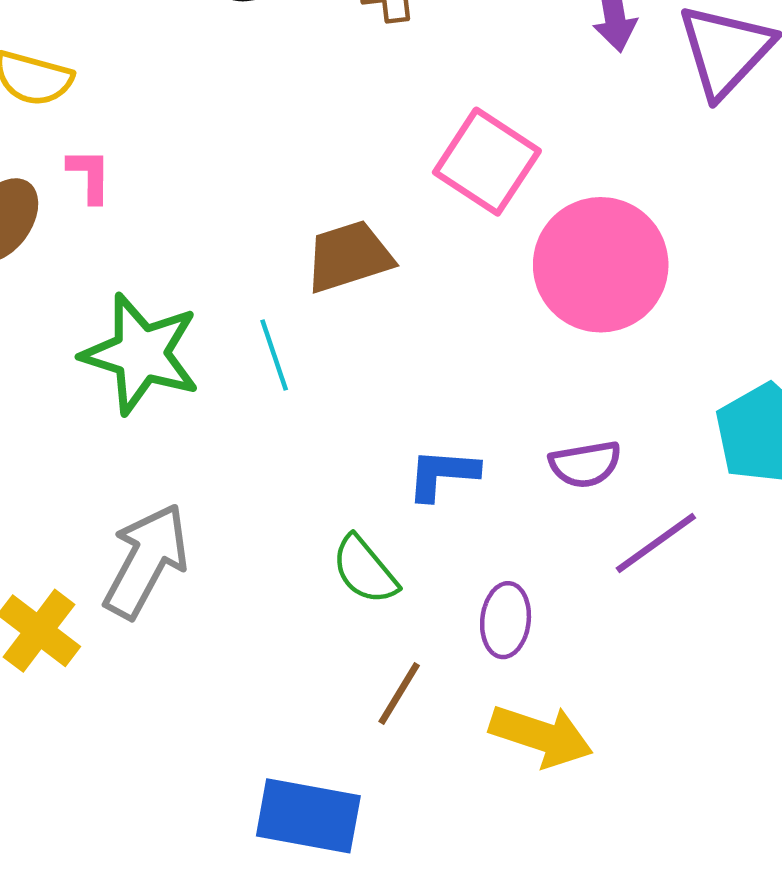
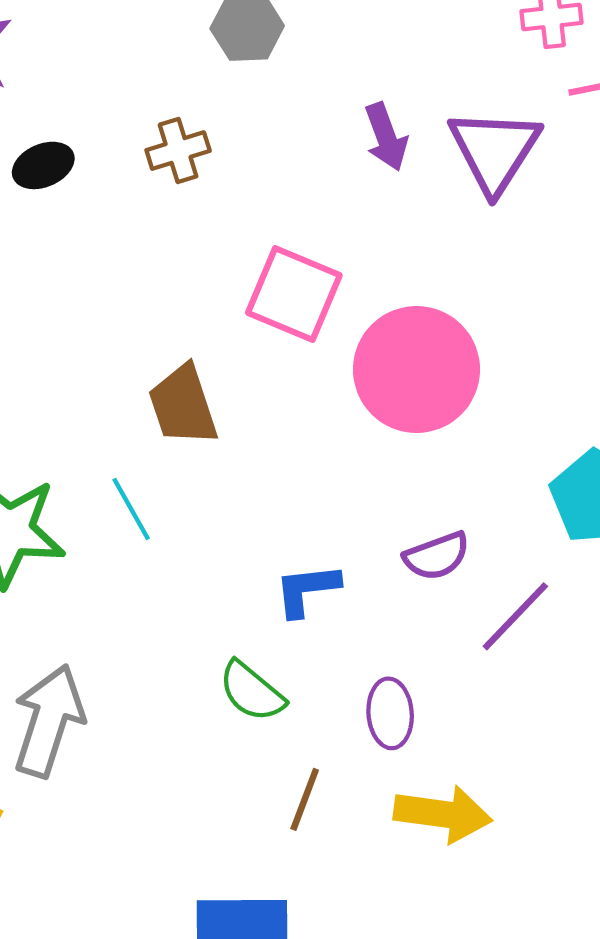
brown trapezoid: (349, 257) -> (183, 405), turned -80

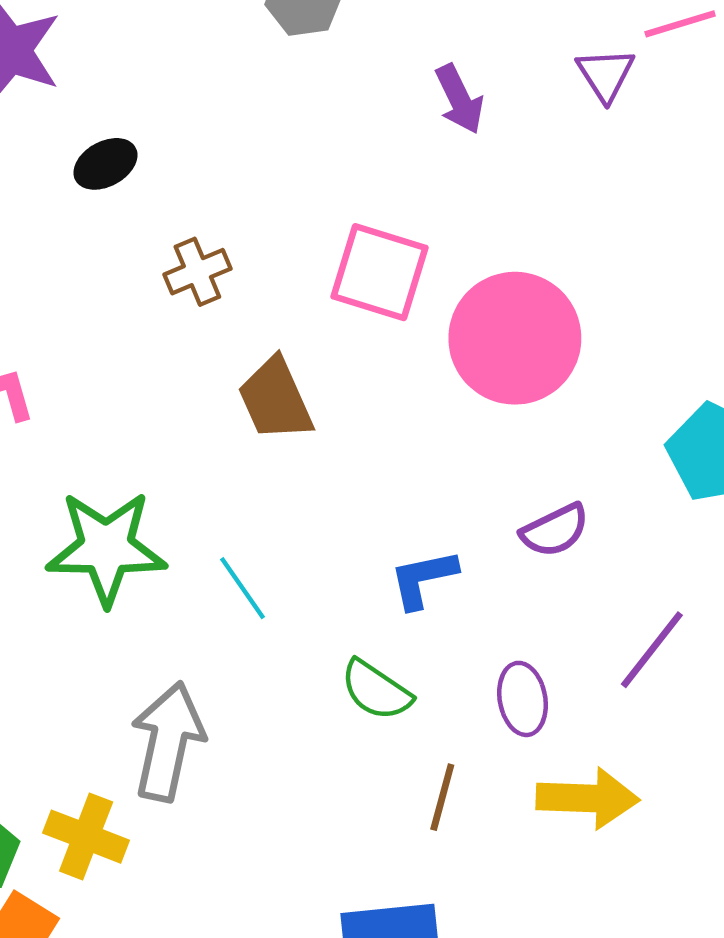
purple triangle: (494, 150) -> (606, 74), moved, size x0.6
brown cross: (178, 151) -> (197, 272), moved
cyan line: (131, 509) -> (242, 588), moved
purple line: (515, 616) -> (652, 650), moved

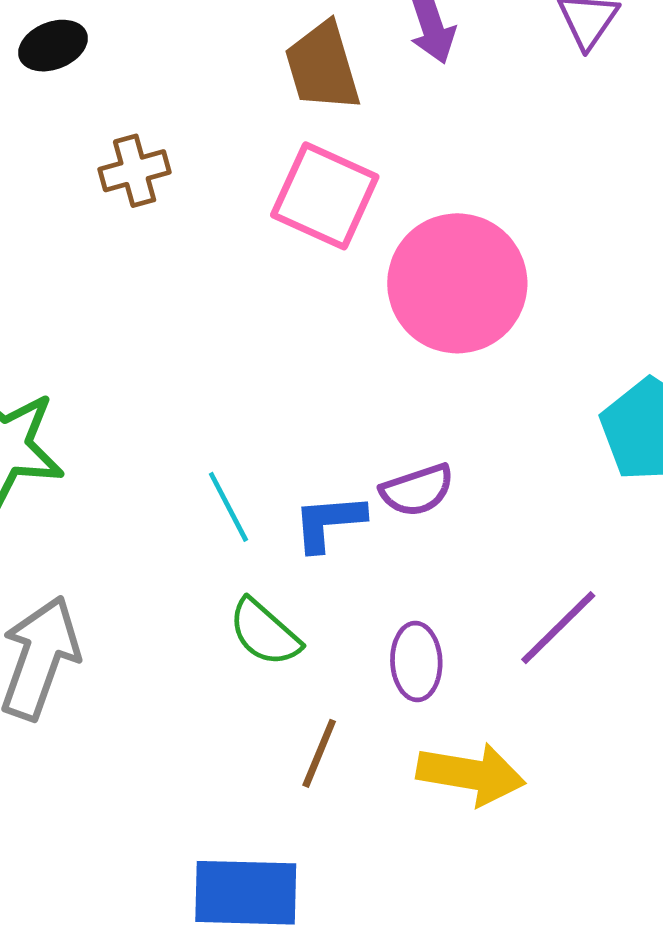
brown trapezoid: (275, 399) -> (323, 67), moved
purple semicircle: (555, 530) -> (417, 490), moved
cyan line: (242, 588) -> (228, 507), moved

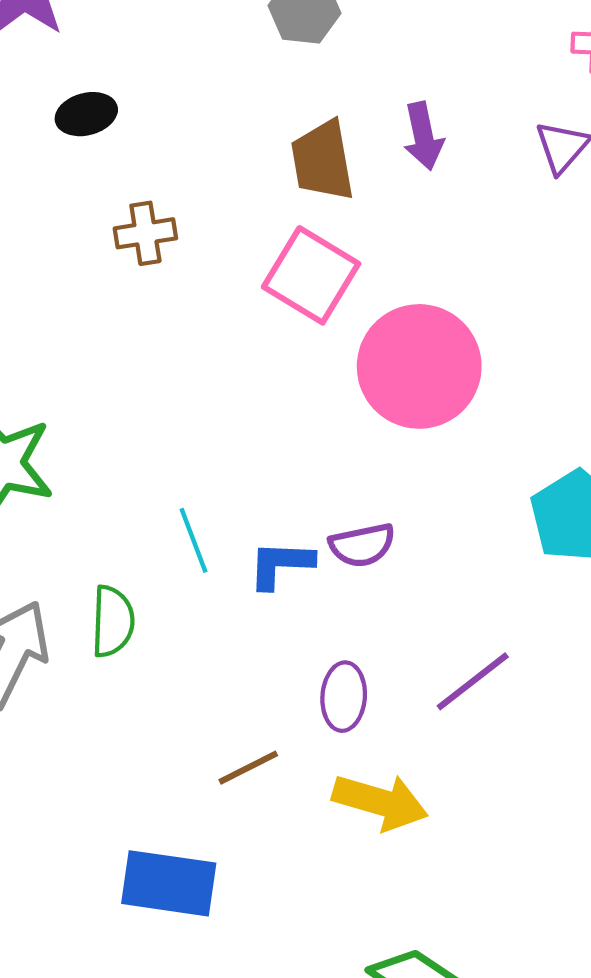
green semicircle: (264, 633) -> (113, 621), moved, turned -136
brown line: (319, 753) -> (248, 768), turned 34

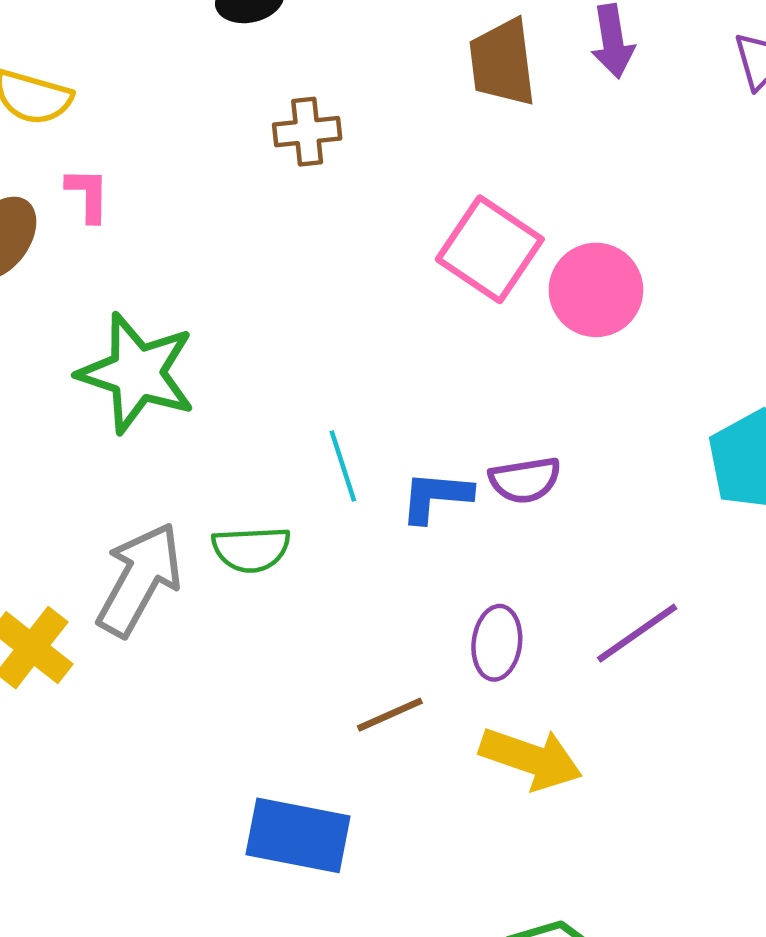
pink square: (311, 275) -> (490, 249), moved
pink circle: (419, 366) -> (596, 290), size x0.7
green semicircle: (113, 621) -> (251, 549), turned 82

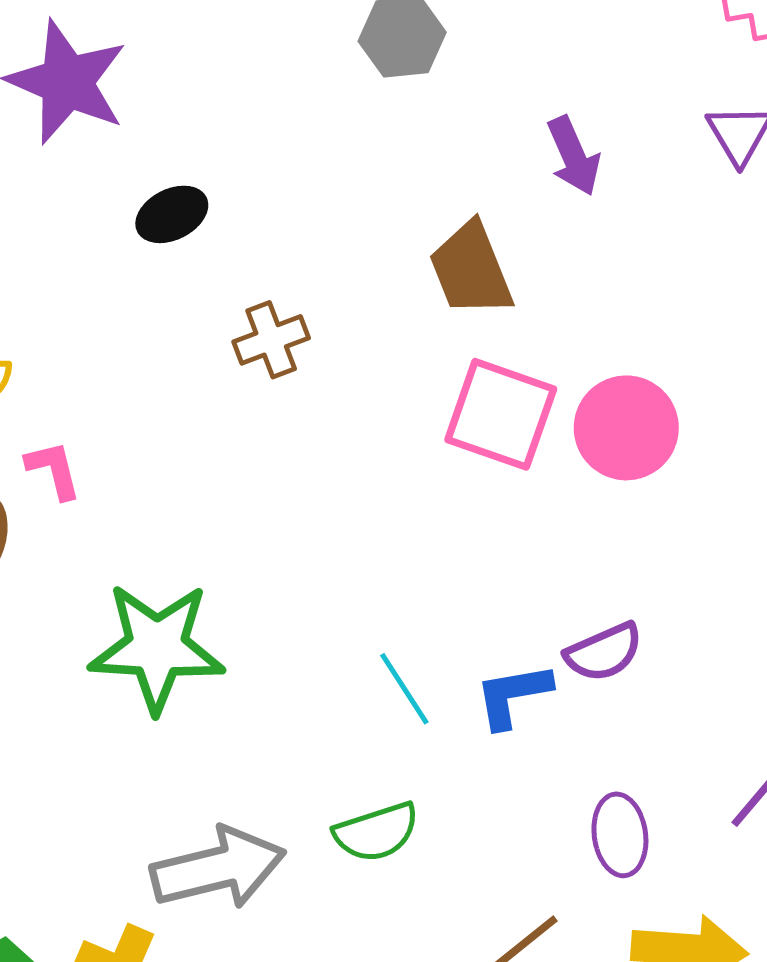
brown trapezoid: (502, 62) -> (471, 269), moved
green semicircle: (251, 549) -> (376, 832), moved
gray arrow: (139, 579) -> (218, 868), turned 62

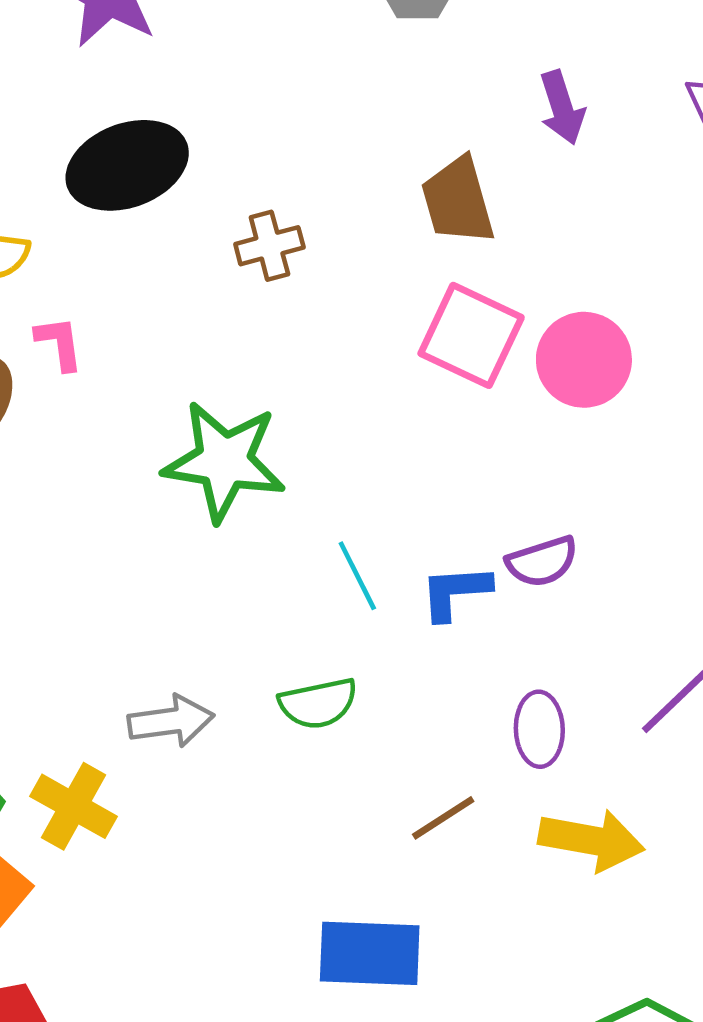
black ellipse: (172, 214) -> (127, 165), moved, size x1.8
green star: (157, 647) -> (224, 461), moved
gray arrow: (218, 868) -> (171, 721), size x0.7

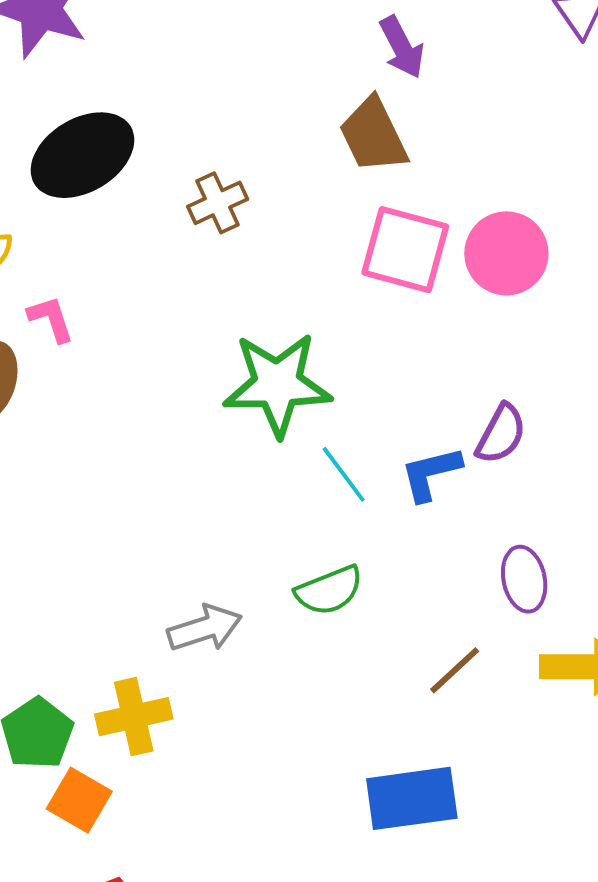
purple arrow: (562, 108) -> (402, 47), moved
green star: (224, 461) -> (277, 384), moved
purple semicircle: (542, 562) -> (501, 434), turned -34
yellow cross: (74, 806) -> (134, 717), turned -32

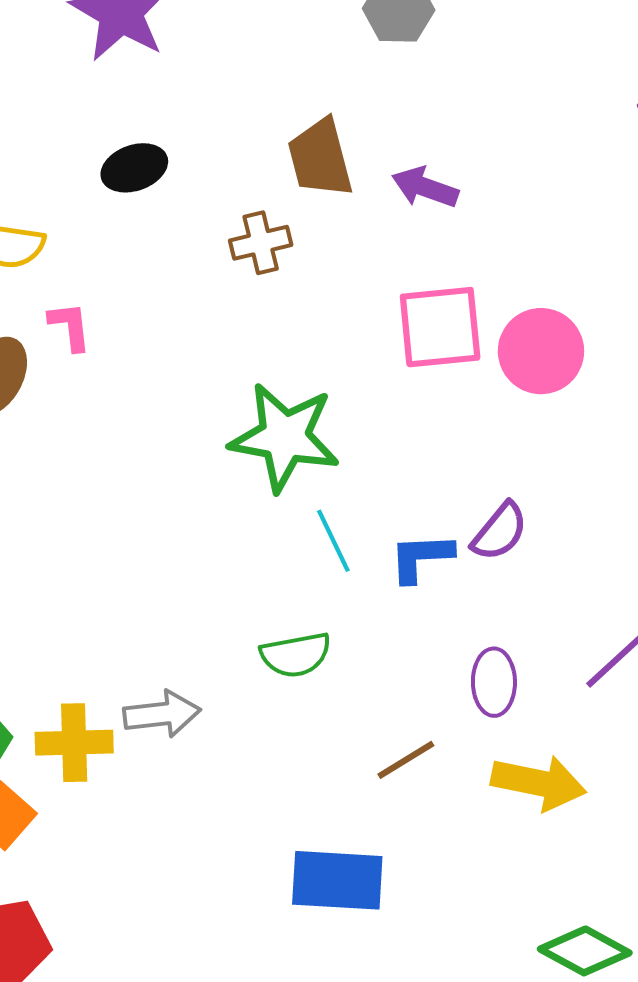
purple arrow: (402, 47) -> (425, 187), moved, turned 126
brown trapezoid: (373, 135) -> (320, 158), moved
black ellipse: (82, 155) -> (134, 168), size x0.6
pink square: (405, 250) -> (440, 327), turned -32
gray arrow: (205, 628) -> (162, 714), moved

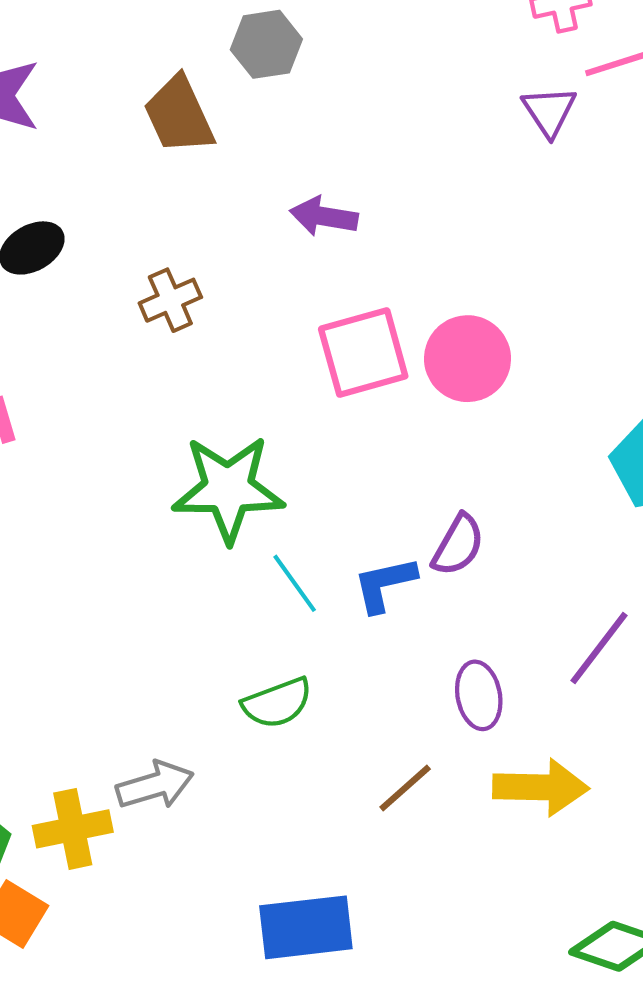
brown trapezoid: (320, 158) -> (179, 115), moved
blue rectangle: (337, 880) -> (306, 927), moved

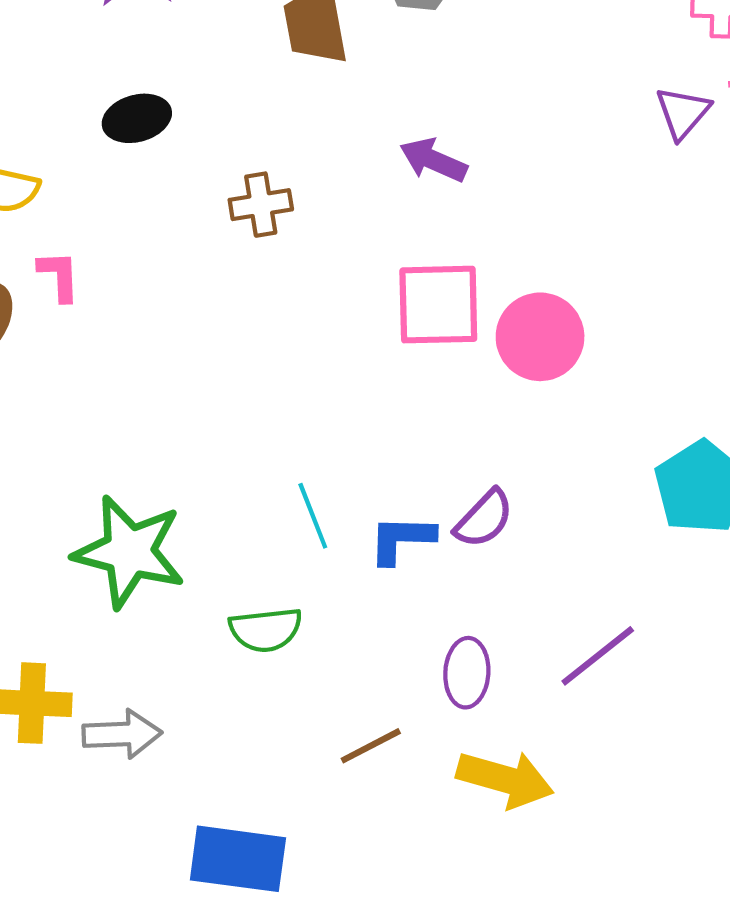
green star: (228, 489) -> (129, 552), moved
gray arrow: (155, 785) -> (122, 734), moved

